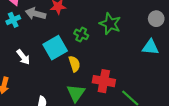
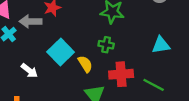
green cross: (81, 34) -> (106, 45), moved
cyan triangle: (150, 47) -> (161, 45), moved

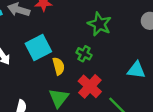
red cross: (121, 74) -> (90, 86), turned 30

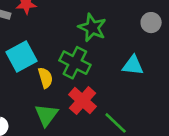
green cross: (84, 54) -> (75, 63), size x1.6
cyan triangle: (136, 70) -> (133, 65), moved

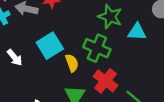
cyan triangle: (133, 65) -> (137, 32), moved

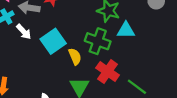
cyan triangle: (137, 32) -> (126, 30), moved
white arrow: (15, 58) -> (24, 32), moved

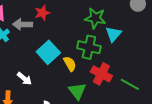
cyan triangle: (126, 30) -> (113, 34), turned -42
white arrow: (24, 32) -> (24, 79), moved

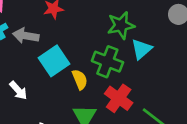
green star: (95, 18) -> (121, 25), turned -30
gray arrow: (23, 24) -> (26, 36), moved

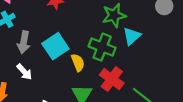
gray arrow: (26, 36) -> (24, 42), moved, turned -90

